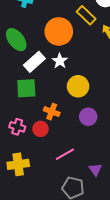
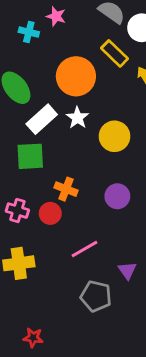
yellow circle: (78, 86) -> (114, 136), moved

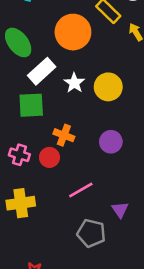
white star: (77, 118) -> (74, 83), moved

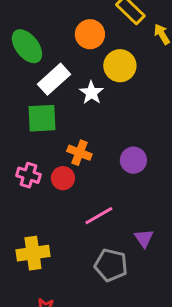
orange circle: (73, 32) -> (90, 34), size x0.7
yellow circle: (108, 87) -> (120, 66), moved
yellow cross: (21, 203) -> (33, 253), moved

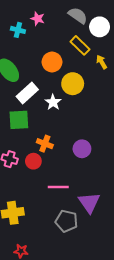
pink line: (99, 216) -> (58, 187), turned 30
purple triangle: (144, 238) -> (89, 203), size x1.6

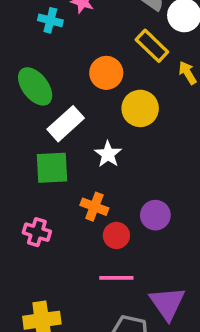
white star: (53, 102) -> (108, 154), moved
red circle: (33, 161) -> (116, 235), moved

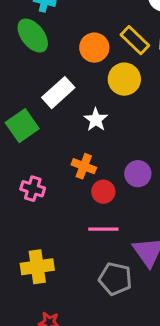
yellow rectangle: (152, 46) -> (135, 40), moved
green ellipse: (35, 86) -> (33, 36), moved
green square: (52, 168) -> (22, 126), moved, turned -32

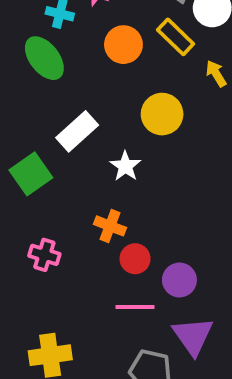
yellow rectangle: (135, 40) -> (176, 37), moved
orange circle: (94, 48) -> (123, 45), moved
purple circle: (138, 174) -> (179, 280), moved

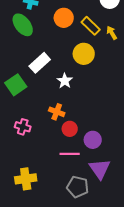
yellow rectangle: (176, 37) -> (91, 26), moved

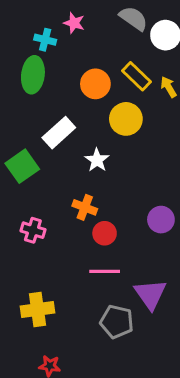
orange circle: (64, 18) -> (95, 84), moved
green ellipse: (23, 25) -> (33, 75), turned 45
purple circle: (93, 140) -> (161, 220), moved

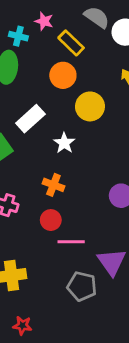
yellow rectangle: (137, 76) -> (71, 43), moved
red circle: (105, 233) -> (51, 220), moved

